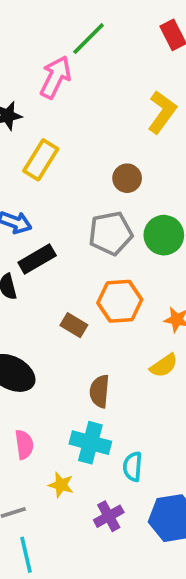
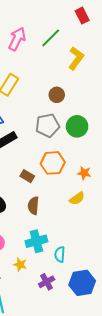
green line: (89, 39) -> (51, 38), moved
brown semicircle: (100, 391) -> (33, 206), moved
cyan cross: (90, 443) -> (36, 241), turned -30

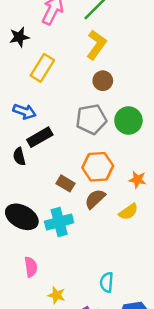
yellow L-shape: (76, 58) -> (96, 45), moved
brown semicircle: (33, 206) -> (95, 199), moved, turned 42
cyan cross: (36, 241) -> (59, 222), moved

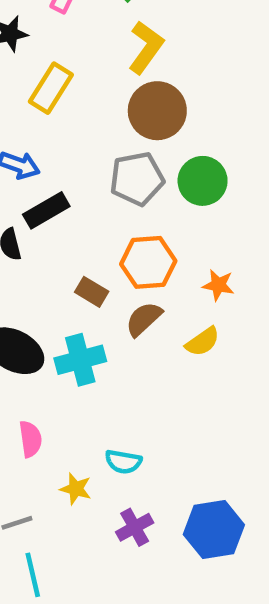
brown circle: (103, 81) -> (157, 111), size x1.6
cyan semicircle: (107, 282) -> (123, 462), moved, turned -84

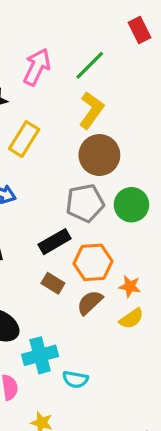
black rectangle: (46, 210) -> (55, 242), moved
orange star: (218, 285) -> (130, 286), moved
cyan cross: (80, 360) -> (40, 355), moved
cyan semicircle: (123, 462) -> (75, 379), moved

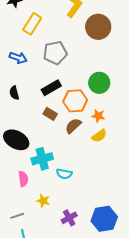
brown circle: (99, 155) -> (98, 27), moved
gray pentagon: (85, 203) -> (55, 53), moved
green circle: (131, 205) -> (99, 83), moved

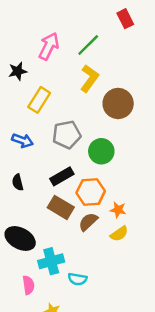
green circle: (99, 83) -> (101, 151), moved
brown rectangle: (50, 114) -> (61, 207), size x1.5

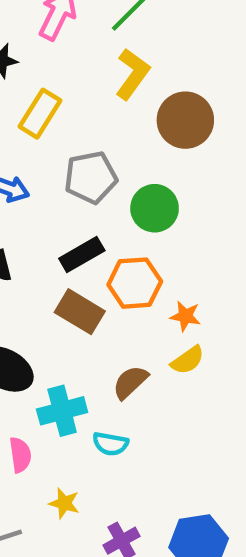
brown semicircle: (88, 222) -> (130, 382), moved

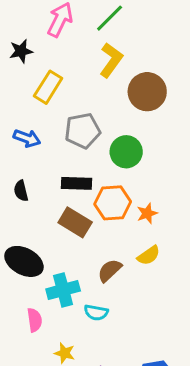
black rectangle: (82, 254) -> (77, 183), turned 32
orange star: (185, 316) -> (147, 213), moved, turned -30

